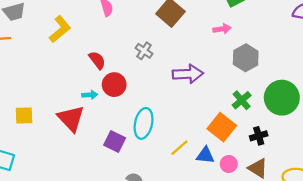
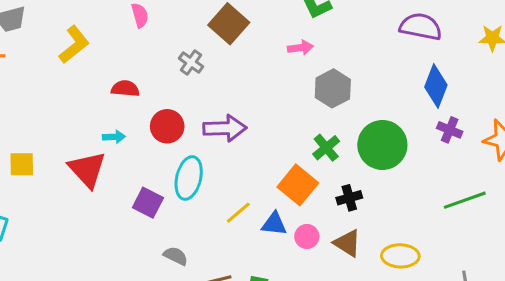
gray cross: (144, 51) -> (191, 62), moved
red semicircle: (97, 60) -> (125, 89), turned -48
purple arrow: (188, 74) -> (225, 128), moved
red circle: (114, 85) -> (167, 126), moved

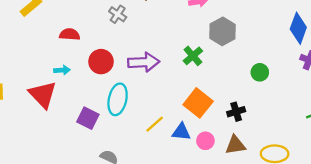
green circle: (382, 145) -> (260, 72), size x0.5
green cross: (326, 148) -> (193, 56), moved
brown triangle: (347, 243) -> (235, 145), turned -40

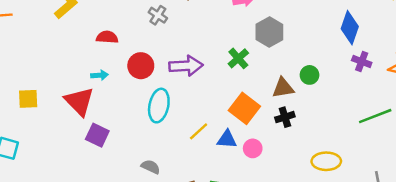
purple square: (88, 118) -> (97, 135), moved
brown triangle: (235, 145) -> (283, 88), moved

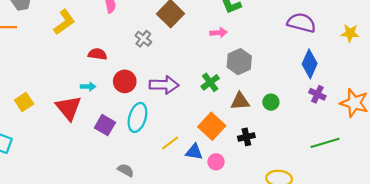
brown triangle: (283, 88) -> (240, 101), moved
yellow square: (28, 99) -> (24, 102), turned -36
purple square: (97, 135) -> (105, 125), moved

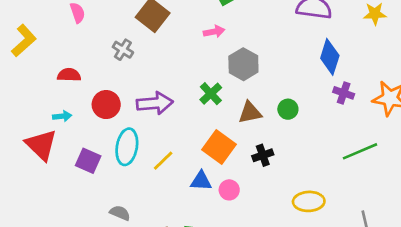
yellow line: (170, 143) -> (163, 161), moved

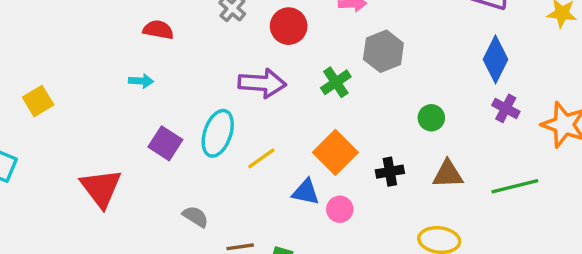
red circle: (106, 105) -> (289, 26), moved
brown triangle: (250, 113) -> (448, 174), moved
red triangle: (41, 145) -> (101, 188), moved

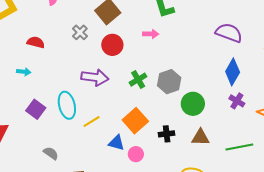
gray hexagon: (383, 51) -> (169, 82), moved
green circle: (431, 118) -> (193, 104), size x1.5
cyan ellipse: (218, 133) -> (67, 105), turned -36

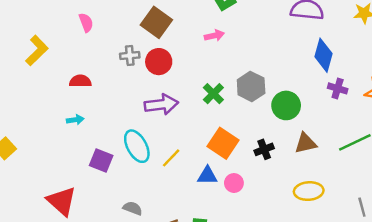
gray cross: (80, 32) -> (130, 56), turned -35
red circle: (112, 45) -> (159, 62), moved

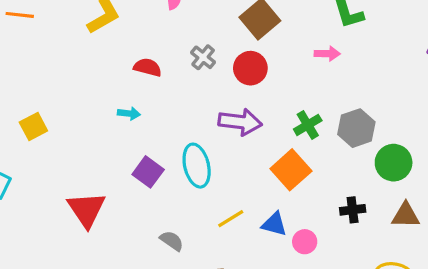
gray cross: (130, 56) -> (203, 57), moved, turned 30
orange square: (223, 143) -> (291, 170), moved
yellow line: (171, 158) -> (231, 219), moved

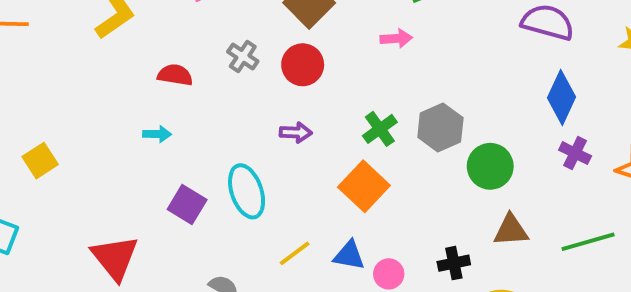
purple arrow: (240, 122) -> (296, 133), size x0.6
black cross: (353, 210) -> (454, 263), moved

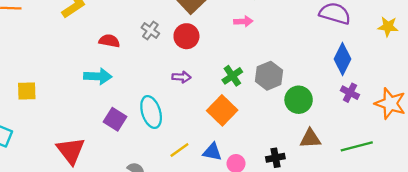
cyan arrow: (157, 134) -> (98, 76), size x1.6
yellow square: (40, 161) -> (27, 91), turned 30

